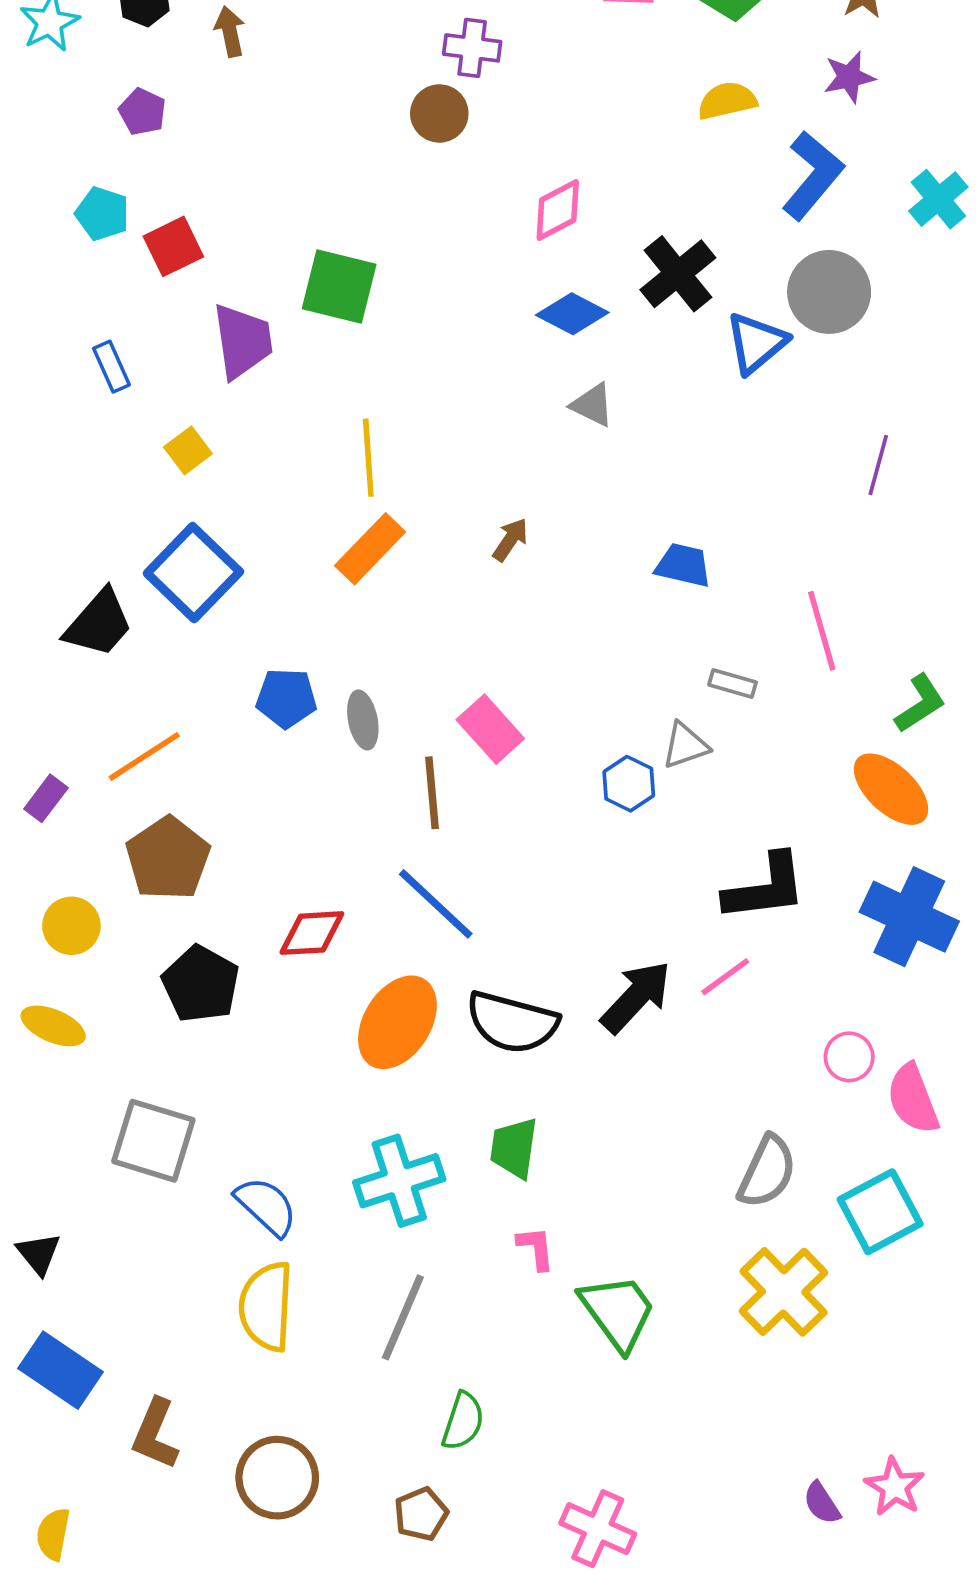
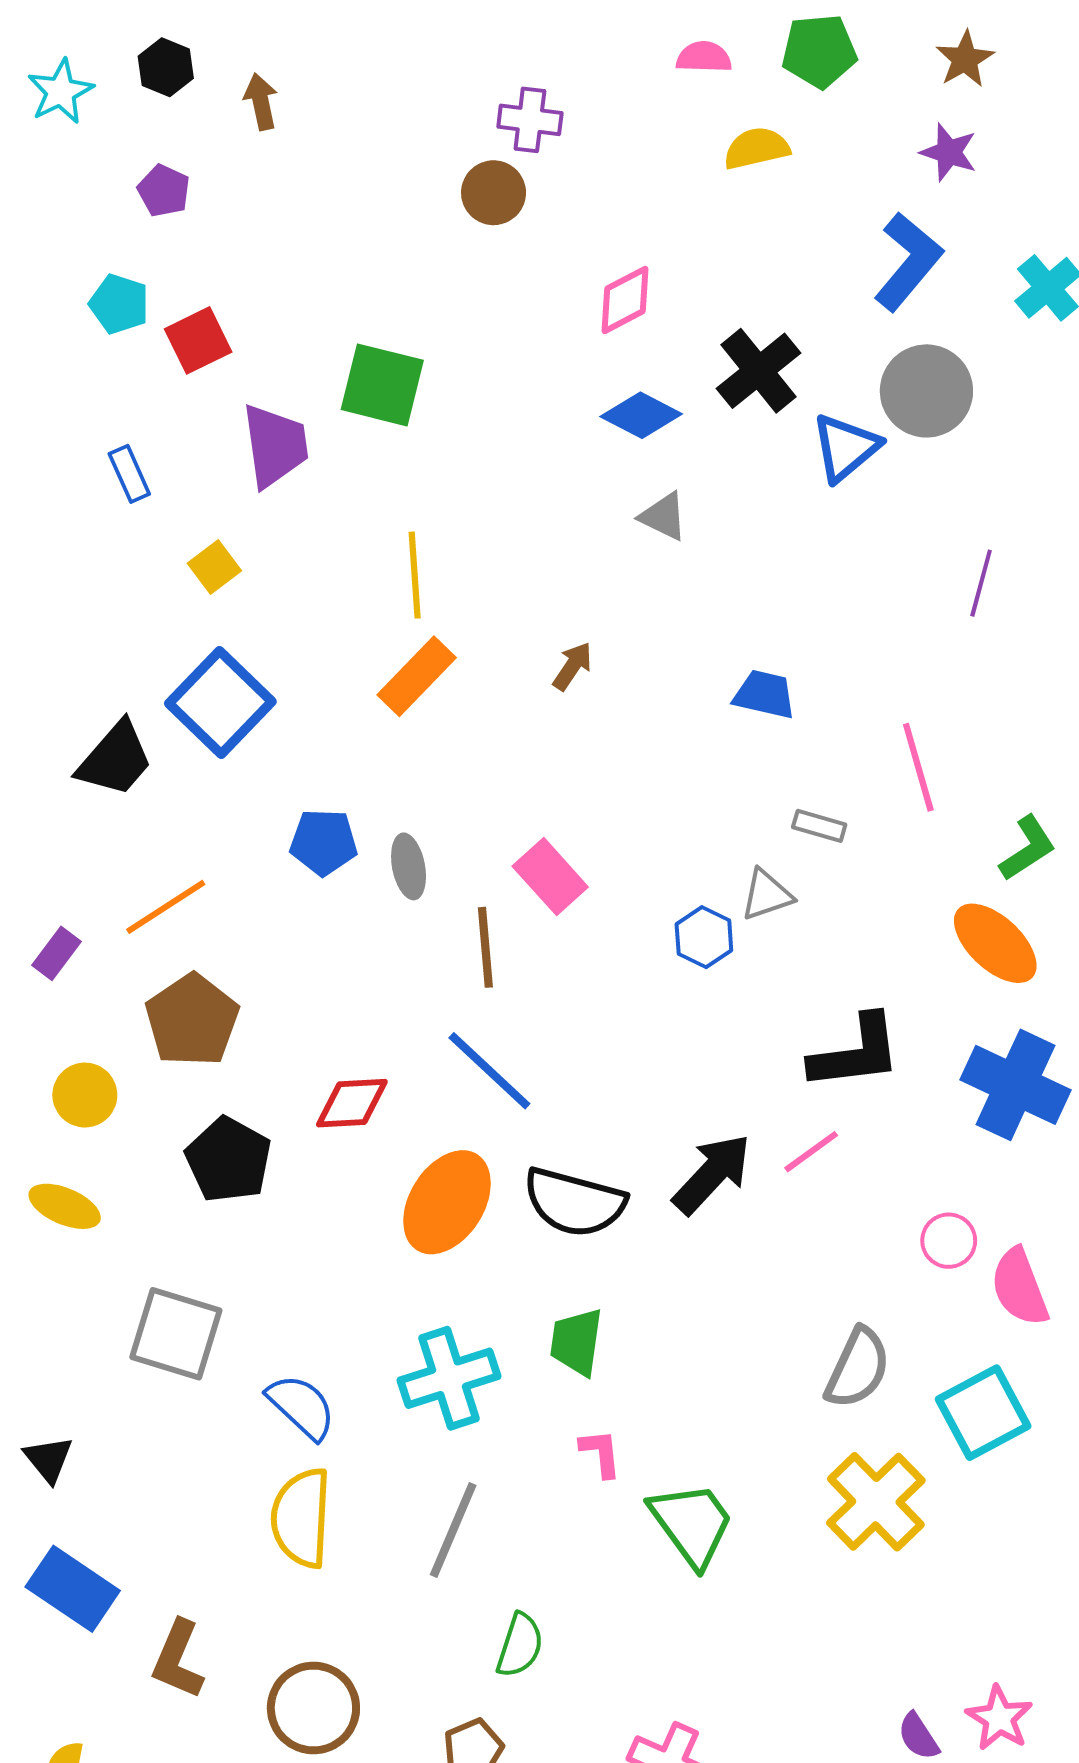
purple star: (849, 77) -> (949, 152), turned 30
yellow semicircle: (727, 101) -> (757, 148), moved

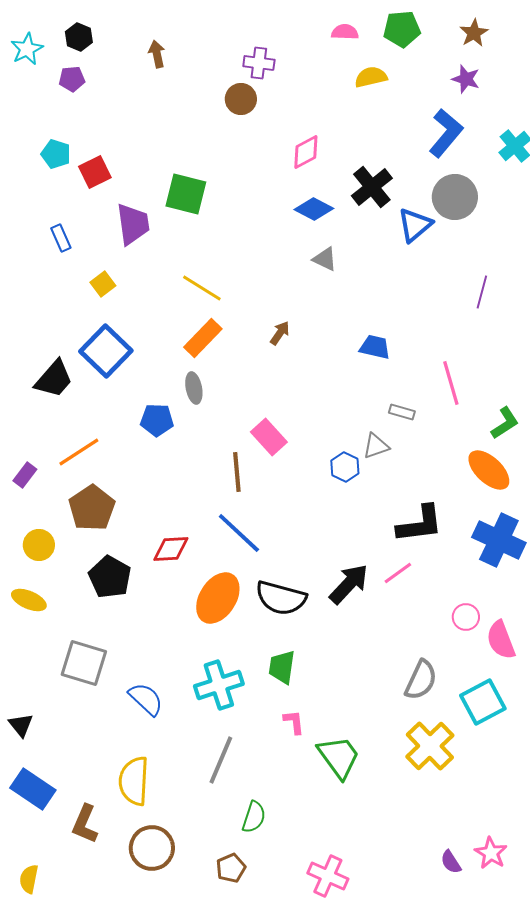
brown arrow: (261, 102) -> (157, 54), moved
purple pentagon: (164, 191) -> (72, 79), moved, turned -30
yellow line: (415, 575) -> (202, 288), turned -54
gray ellipse: (409, 866) -> (194, 388), moved
yellow semicircle: (301, 1518) -> (134, 781), moved

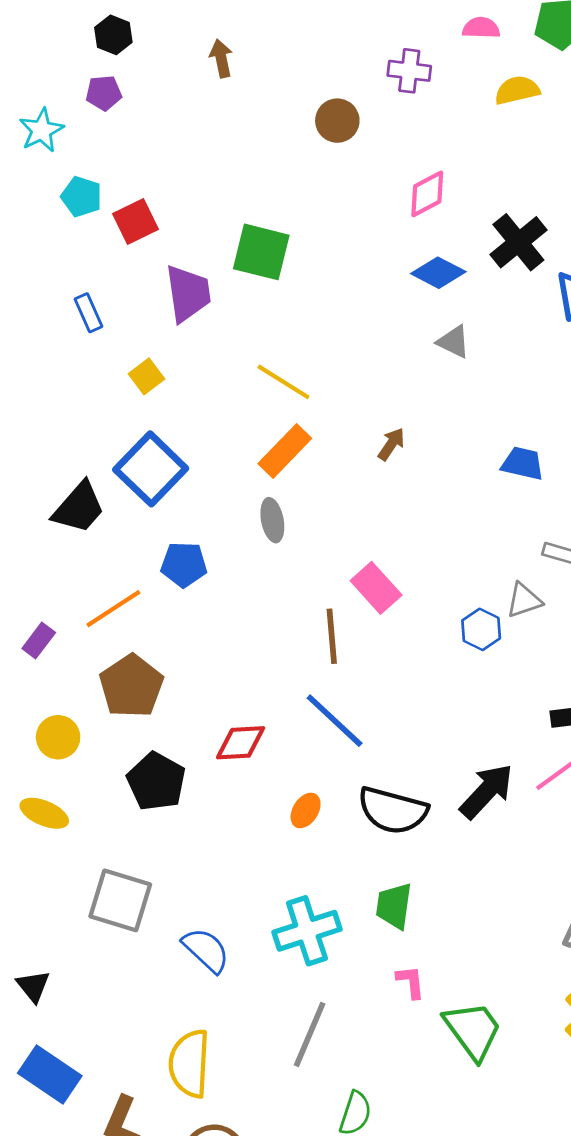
cyan star: (27, 49) -> (41, 130), moved
purple cross: (259, 63) -> (409, 71), moved
blue pentagon: (157, 420) -> (184, 564), moved
orange ellipse: (218, 598) -> (306, 810), size x0.5

